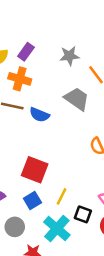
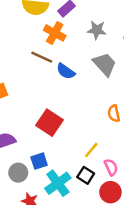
gray star: (69, 56) -> (97, 30), moved
yellow line: (62, 196) -> (91, 150), moved
blue square: (32, 200) -> (39, 161), moved

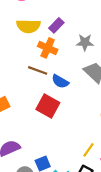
red square: (49, 123) -> (48, 106), moved

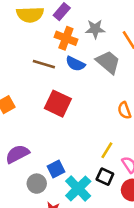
orange cross: (48, 48) -> (66, 38), moved
blue semicircle: (60, 81) -> (75, 64), moved

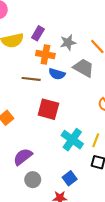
blue square: (56, 169) -> (70, 178), moved
gray circle: (37, 184) -> (33, 180), moved
cyan cross: (78, 188) -> (72, 140), moved

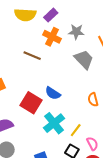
blue semicircle: (57, 74) -> (53, 93), moved
red square: (48, 109) -> (31, 103), moved

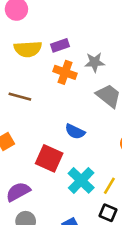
purple rectangle: (51, 15) -> (60, 45), turned 32
brown line: (32, 56) -> (20, 97), moved
blue semicircle: (53, 93) -> (75, 132), moved

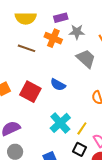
purple rectangle: (60, 45) -> (61, 18), moved
brown line: (20, 97) -> (27, 48), moved
red square: (49, 158) -> (30, 92), moved

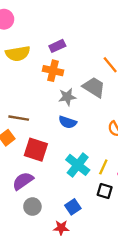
gray star: (77, 32) -> (67, 97), moved
brown line: (27, 48) -> (19, 118), moved
red square: (30, 92) -> (36, 150), moved

